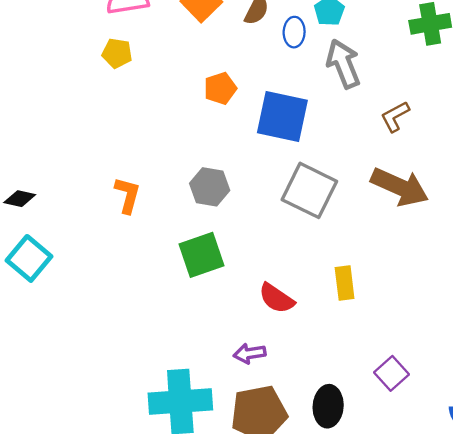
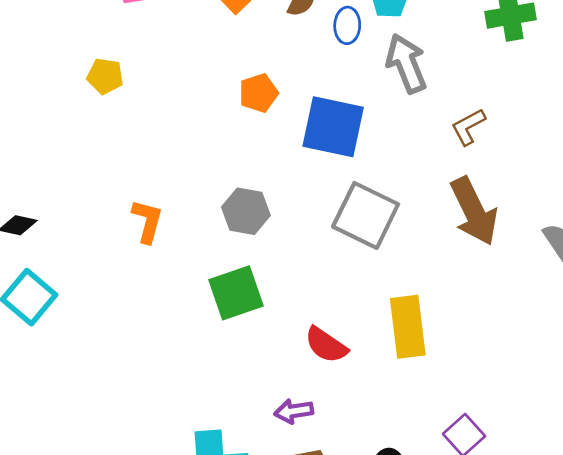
yellow pentagon: (117, 53) -> (105, 76), moved
brown arrow: (400, 187) -> (474, 211), turned 40
yellow rectangle: (345, 283) -> (408, 327), size x1.5

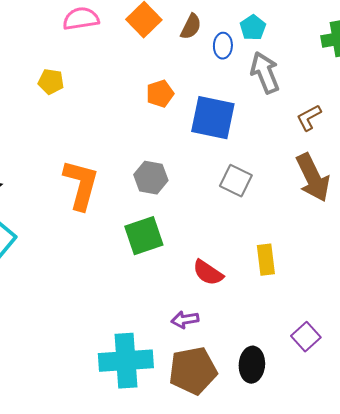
gray square: (366, 215) -> (236, 181), size x0.7
orange L-shape: (147, 221) -> (81, 185), size x1.6
yellow rectangle: (408, 327) -> (266, 260), size x0.7

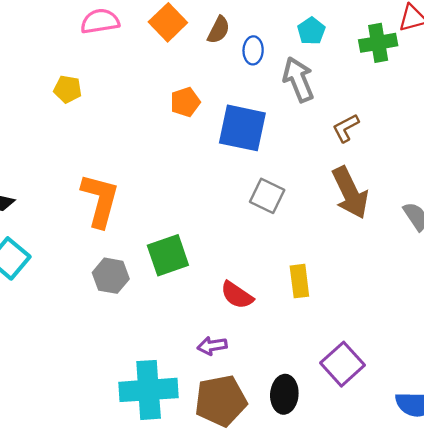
cyan pentagon: (253, 28) -> (311, 31), moved
gray hexagon: (151, 178) -> (111, 276), moved
purple square: (306, 337) -> (343, 364), size x1.4

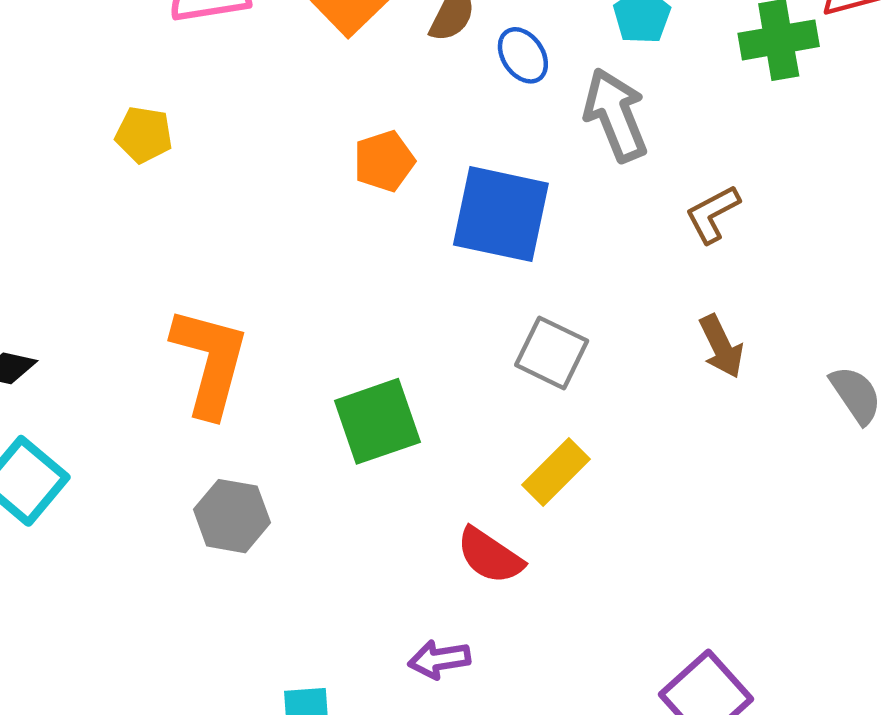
blue ellipse: (253, 50) -> (523, 55), turned -36
brown arrow: (350, 193) -> (721, 346), size x0.6
green square: (168, 255) -> (377, 421), moved
yellow rectangle: (299, 281) -> (556, 472), moved, turned 52

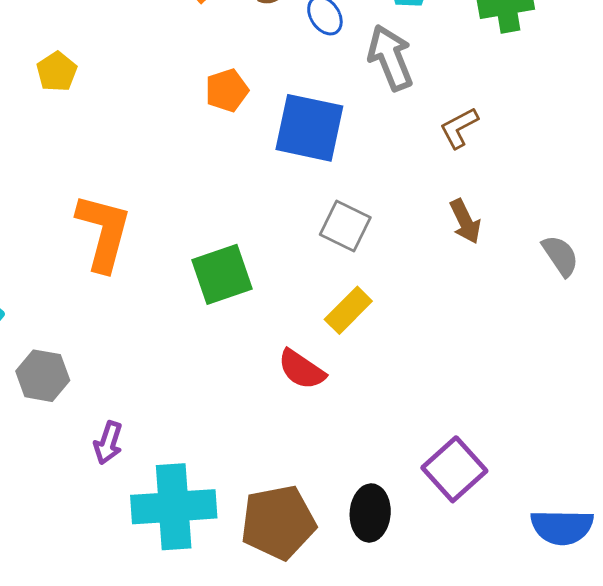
yellow pentagon: (144, 135) -> (57, 72), turned 30
gray hexagon: (232, 516) -> (43, 376), moved
purple arrow: (439, 659) -> (108, 443), moved, turned -63

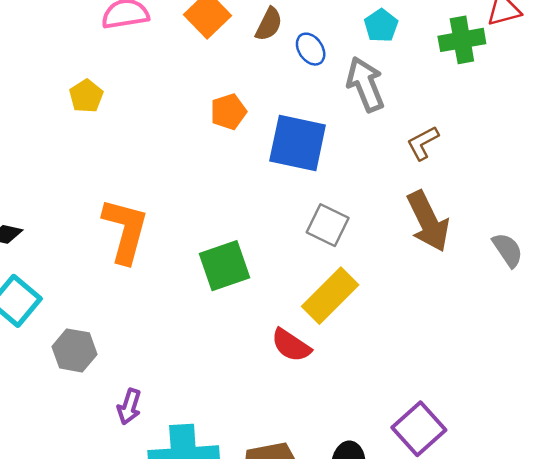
brown arrow: (465, 221) -> (428, 221), size x1.6
yellow rectangle: (348, 310) -> (330, 296), size x1.4

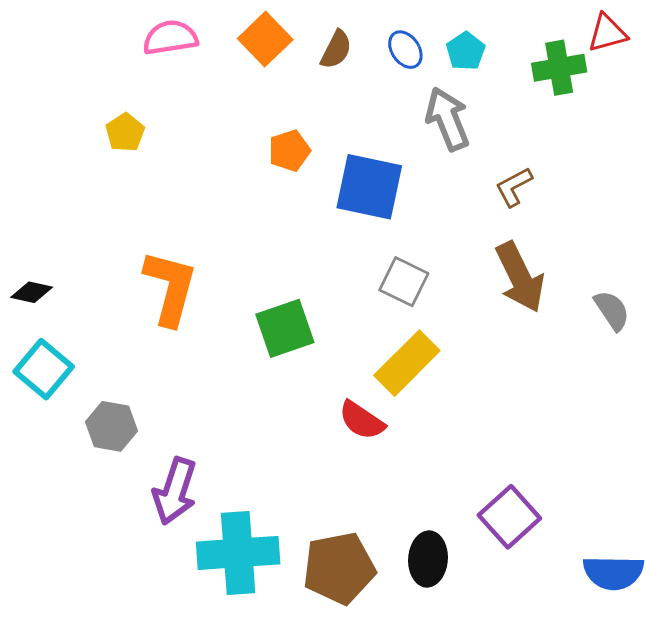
blue ellipse: (311, 49) -> (405, 50), moved
purple arrow: (129, 407) -> (175, 491), size x1.6

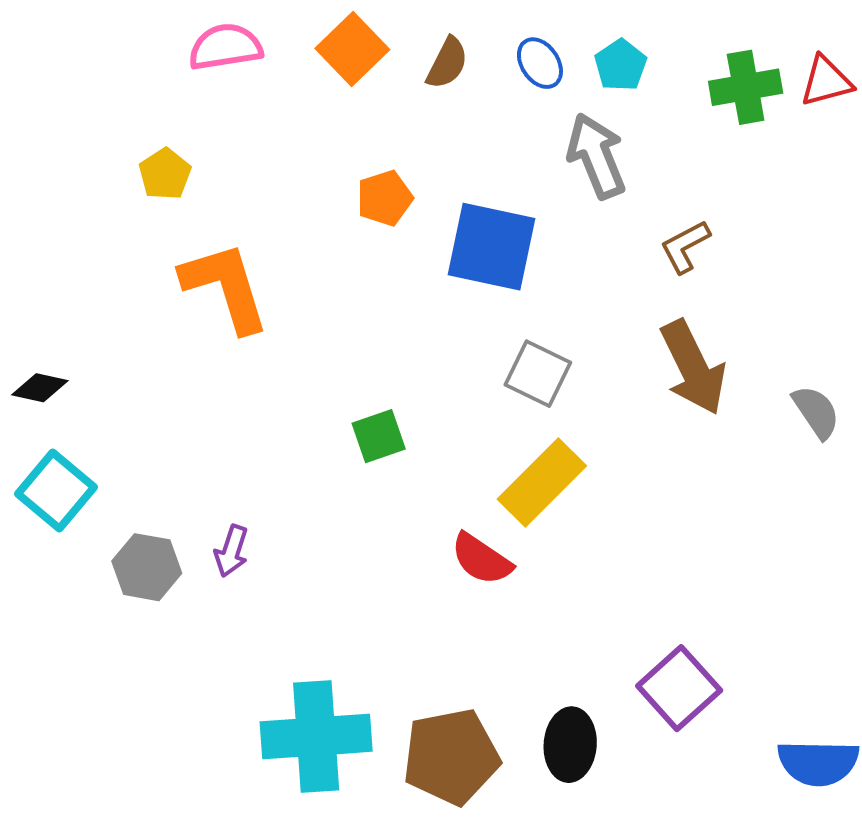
red triangle: (607, 33) -> (826, 81), moved
orange L-shape: (170, 288) -> (225, 287), moved, turned -32
green square: (285, 328) -> (379, 436), size x0.7
purple arrow: (175, 491) -> (231, 551), moved, size x0.6

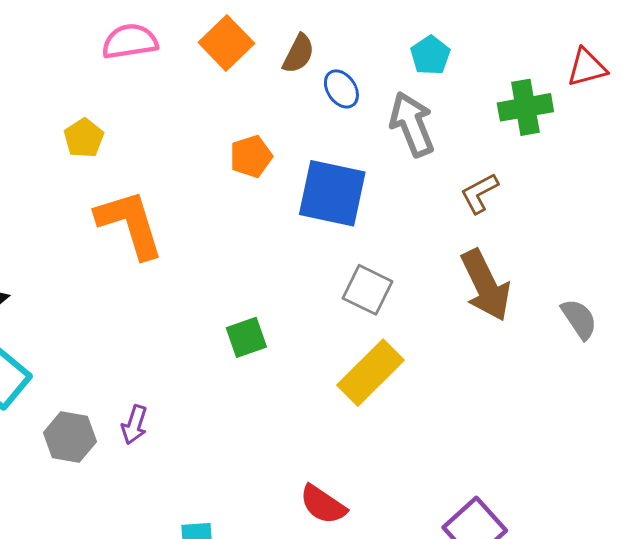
blue ellipse: (540, 63) -> (341, 89), moved
green cross: (746, 87) -> (525, 107), moved
red semicircle: (481, 559) -> (323, 505), moved

